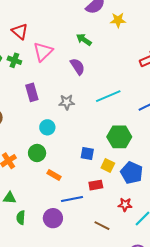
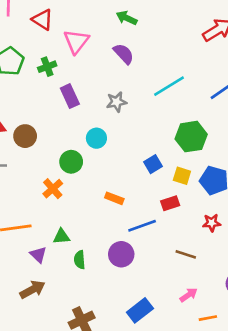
green cross: (14, 60) -> (47, 67), moved, turned -32
green circle: (37, 153) -> (71, 162), moved
blue square: (87, 153) -> (153, 164), turned -32

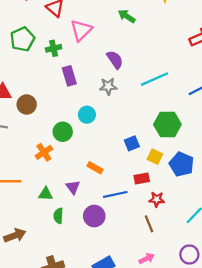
purple semicircle: (124, 54) -> (115, 60), moved
red star: (212, 223) -> (157, 199), moved
brown line: (186, 254) -> (149, 224), turned 42
purple triangle: (38, 255) -> (73, 187), moved

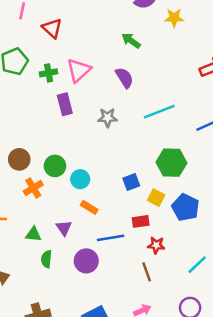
pink triangle: (81, 30) -> (79, 70), moved
purple semicircle: (115, 60) -> (124, 78), moved
brown circle: (27, 105) -> (19, 159), moved
cyan circle: (87, 115) -> (80, 179), moved

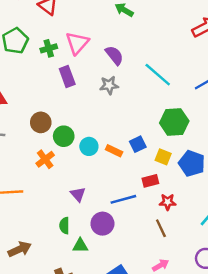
purple semicircle: (124, 78) -> (114, 55), moved
cyan line: (159, 112) -> (158, 75), turned 68
brown circle: (19, 159) -> (41, 122), moved
orange rectangle: (89, 207) -> (114, 151), moved
green triangle: (33, 234) -> (80, 246), moved

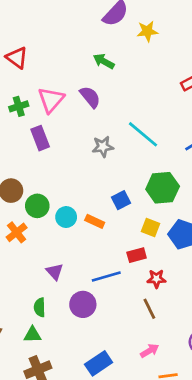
purple semicircle: (114, 55) -> (90, 97), moved
gray star: (109, 85) -> (103, 147), moved
blue square: (138, 144) -> (121, 200), moved
green triangle: (80, 246) -> (33, 335), moved

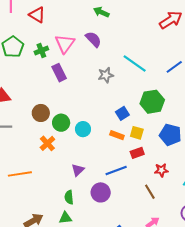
orange rectangle: (95, 221) -> (117, 135), moved
yellow square: (150, 227) -> (137, 133), moved
purple triangle: (55, 272) -> (78, 170), turned 32
red star: (156, 279) -> (161, 170), moved

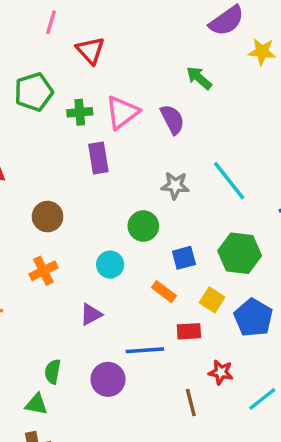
green circle: (61, 123) -> (143, 226), moved
yellow square: (137, 133) -> (212, 300), moved
purple triangle: (78, 170) -> (91, 314), moved

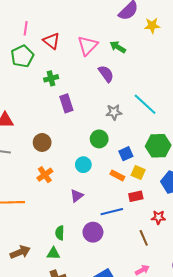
green pentagon: (34, 92) -> (22, 56), moved
pink triangle: (122, 113) -> (88, 46), moved
yellow square: (212, 300) -> (138, 173), moved

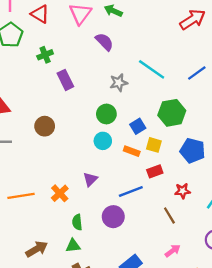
cyan circle: (83, 165) -> (103, 141), moved
orange cross: (45, 175) -> (60, 193), moved

